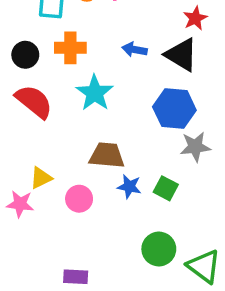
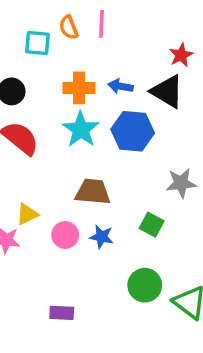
orange cross: (70, 48) -> (79, 88), moved
blue hexagon: (174, 109) -> (133, 131), moved
blue star: (129, 187) -> (102, 237), moved

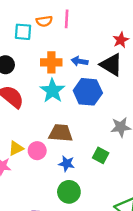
orange semicircle: (69, 27) -> (44, 21), turned -77
pink circle: (65, 235) -> (37, 151), moved
green circle: (145, 285) -> (69, 192), moved

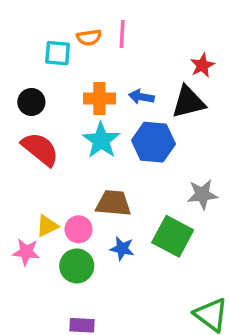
black triangle: (111, 65) -> (188, 102), turned -45
green square: (101, 155) -> (173, 236), size x1.6
green circle: (69, 192) -> (77, 266), moved

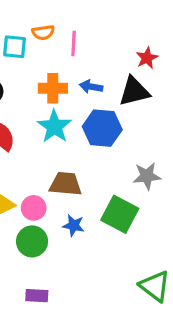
pink line: (122, 34) -> (74, 44), moved

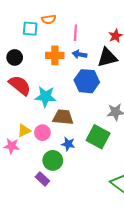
pink line: (74, 44) -> (75, 33), moved
cyan star: (54, 127) -> (46, 97), moved, turned -30
green circle: (32, 241) -> (53, 160), moved
purple rectangle: (37, 296) -> (42, 179), moved, turned 40

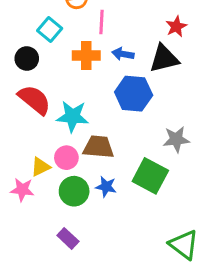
cyan square: (30, 29) -> (50, 30), moved, turned 35
pink line: (75, 33) -> (101, 22), moved
pink circle: (42, 133) -> (66, 158), moved
green circle: (53, 160) -> (74, 191), moved

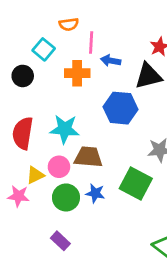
blue arrow: (123, 54) -> (111, 61), moved
red semicircle: (34, 100) -> (23, 133), moved, turned -120

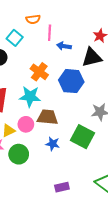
orange cross: (77, 73) -> (39, 72), moved, turned 36
green circle: (66, 197) -> (19, 154), moved
purple rectangle: (60, 241) -> (62, 187), moved, turned -56

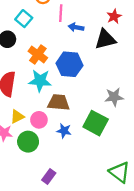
orange cross: (39, 72) -> (38, 54), moved
blue hexagon: (71, 81) -> (69, 64), moved
pink circle: (26, 124) -> (39, 120), moved
purple rectangle: (62, 187) -> (49, 176), moved, turned -40

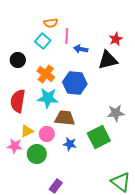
cyan square: (24, 19) -> (43, 41), moved
green square: (96, 123) -> (99, 137), turned 35

